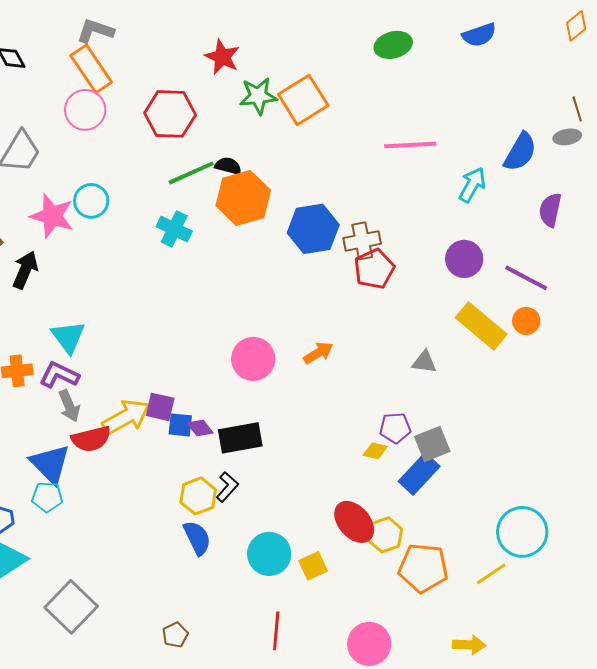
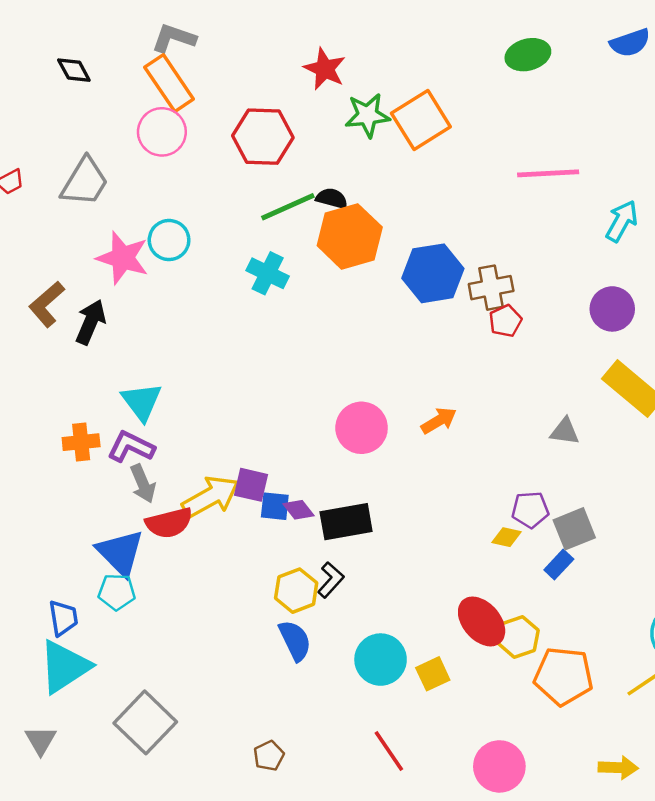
red pentagon: (374, 269) -> (505, 321), size x0.7
blue rectangle: (419, 474) -> (559, 564), size x0.6
red line: (276, 631) -> (389, 751), turned -39

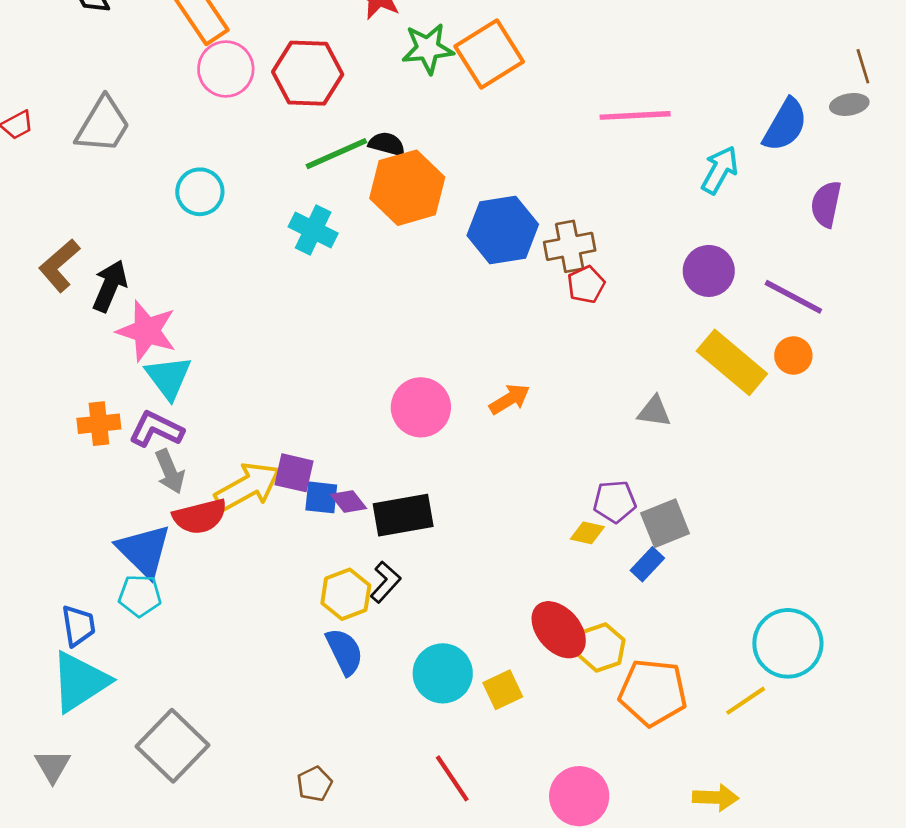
pink circle: (162, 132) -> (226, 69), moved
pink star: (123, 258) -> (147, 331), moved

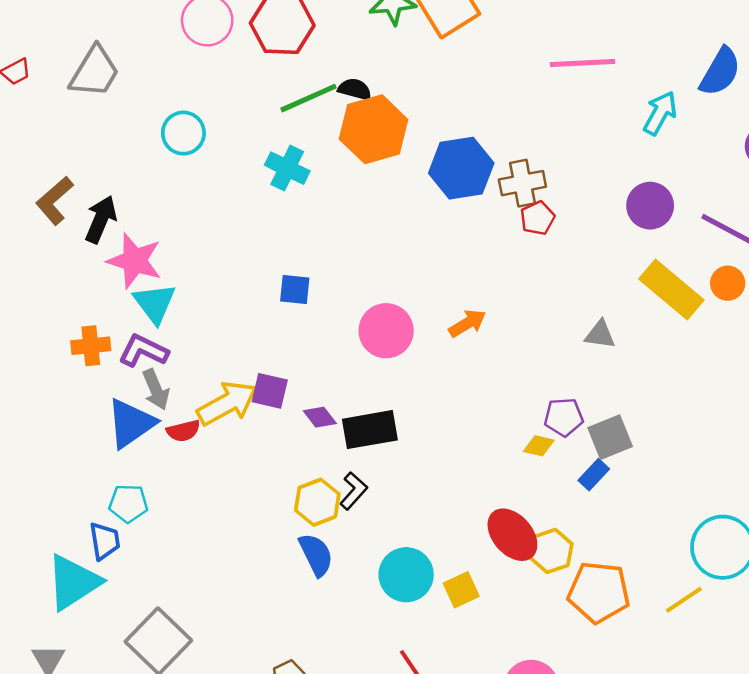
blue square: (321, 497) -> (295, 289), moved
red semicircle: (200, 516) -> (183, 431), size x0.7
blue triangle: (144, 551) -> (131, 423), moved, turned 40
blue trapezoid: (78, 626) -> (105, 541), moved

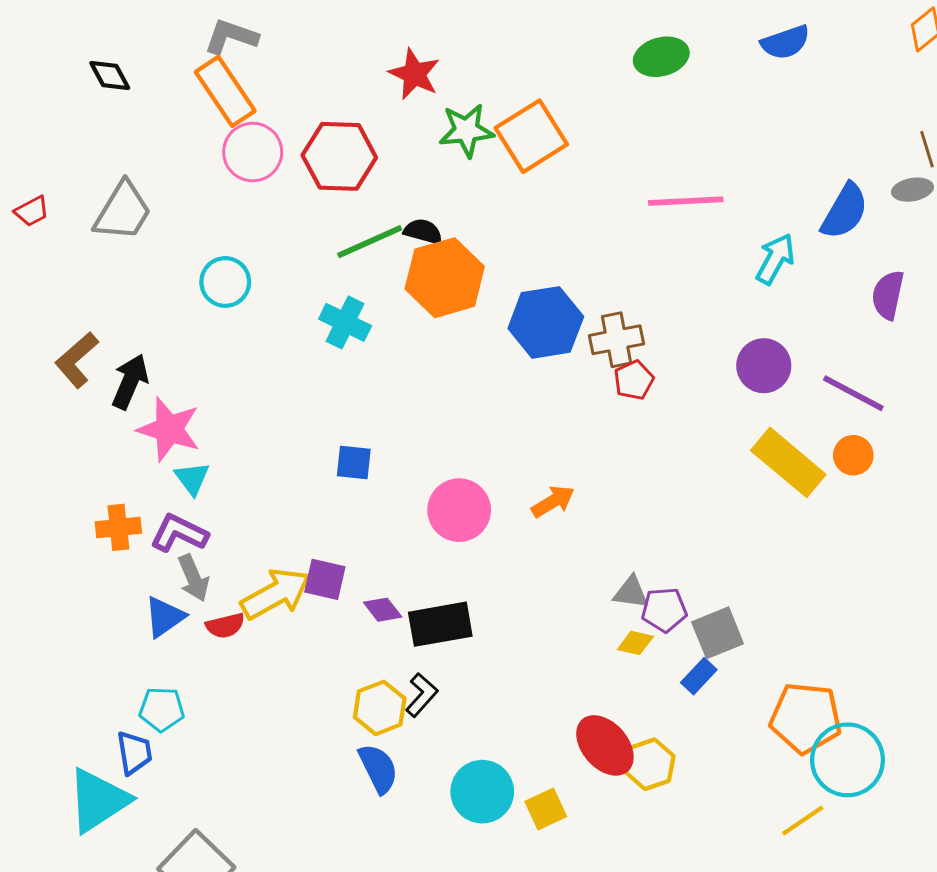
cyan triangle: (155, 303) -> (192, 478), size x0.7
gray triangle: (600, 334) -> (631, 592), moved
blue triangle: (131, 423) -> (165, 617), size x0.7
orange pentagon: (599, 592) -> (806, 718), moved

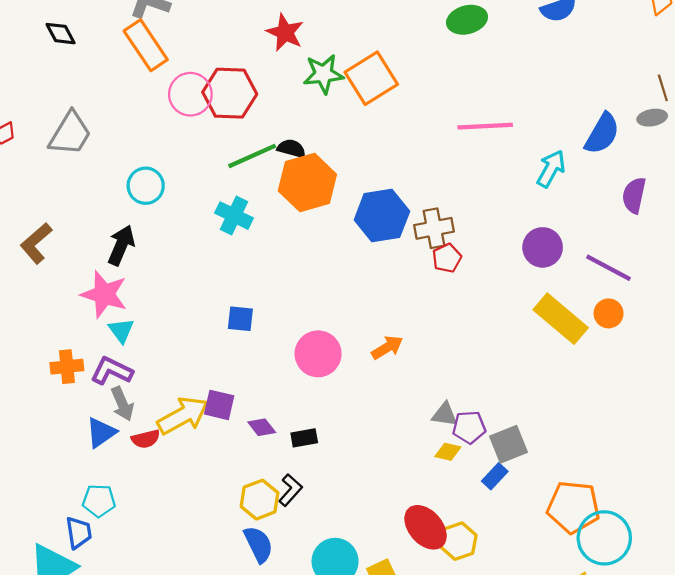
pink circle: (253, 152) -> (190, 94), moved
black arrow: (130, 382) -> (121, 245), moved
black rectangle: (440, 624) -> (304, 438), size x0.6

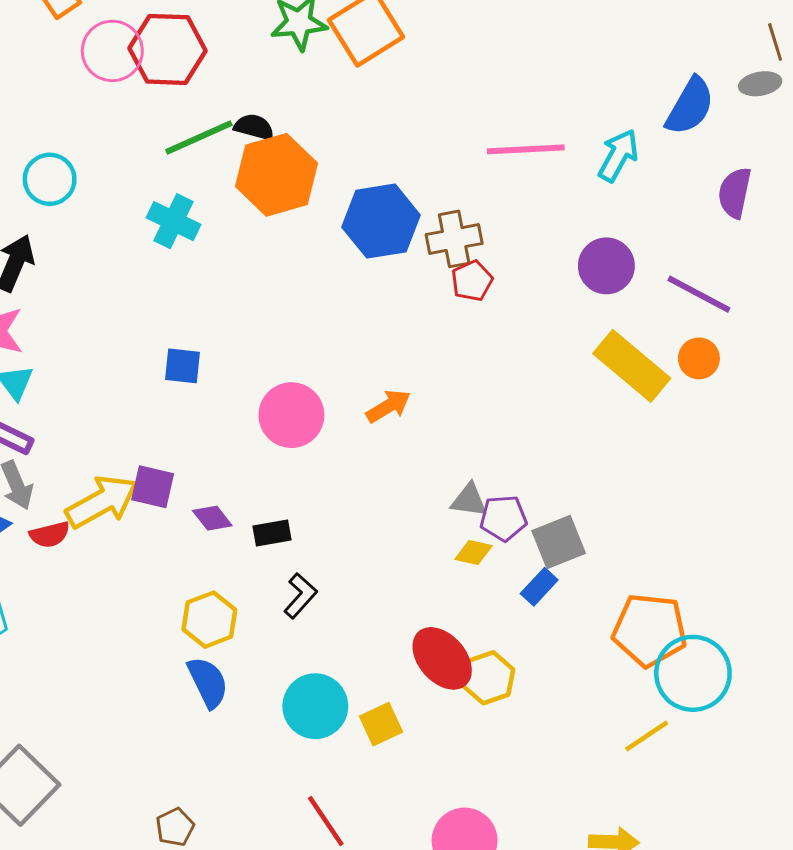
pink line: (485, 126) -> (526, 149), moved
black L-shape: (290, 490) -> (300, 596), moved

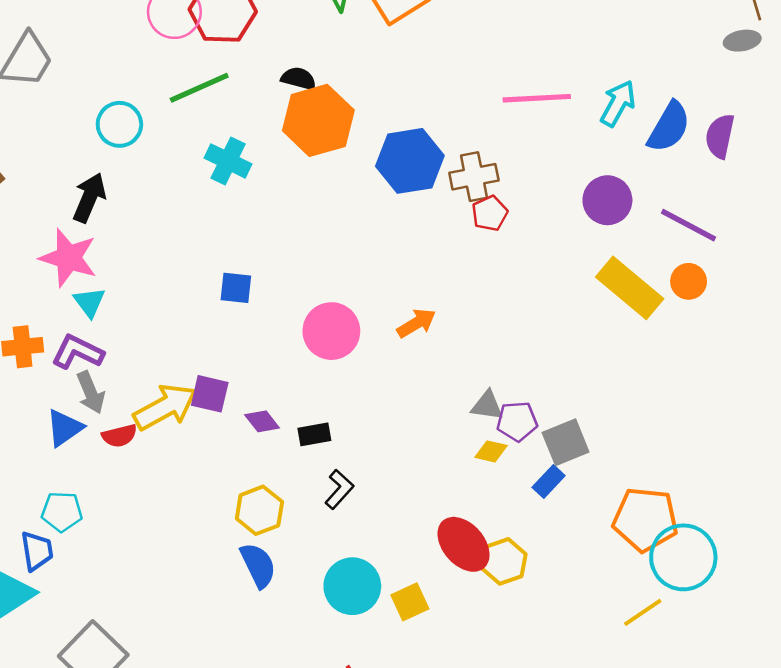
blue semicircle: (690, 106) -> (669, 127), moved
green line: (199, 137) -> (199, 88), moved

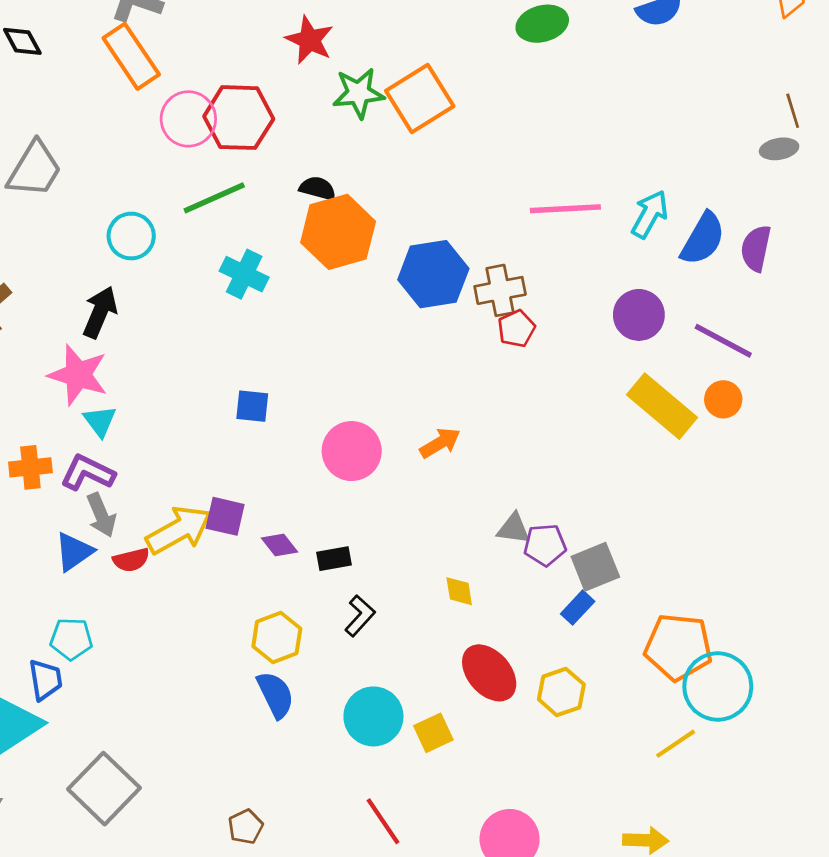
yellow diamond: (491, 451) -> (459, 591), moved, turned 68
yellow hexagon: (504, 561) -> (561, 692), moved

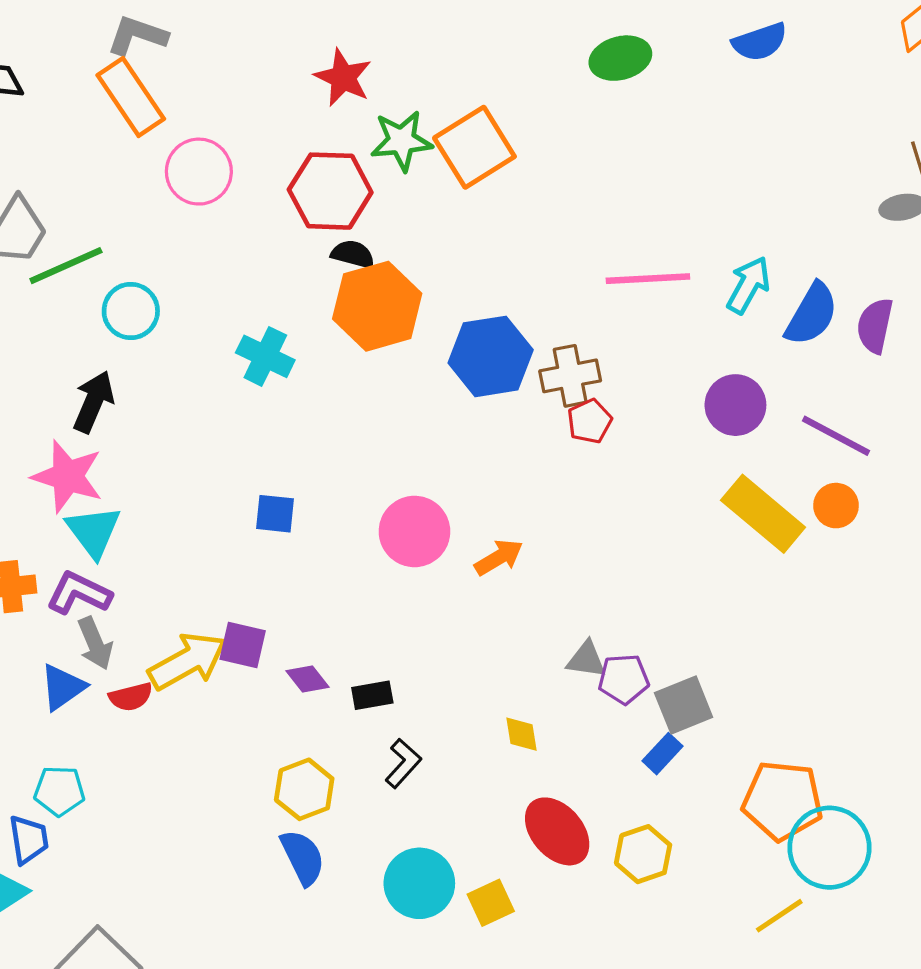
red hexagon: (239, 118) -> (330, 191), moved
green line: (214, 198) -> (66, 266), moved
cyan triangle: (100, 421) -> (93, 531), size x1.4
pink circle: (352, 451) -> (414, 531), moved

